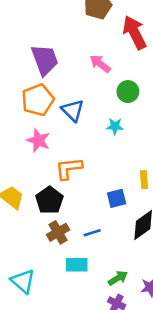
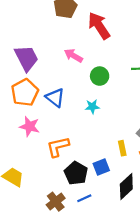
black pentagon: (49, 200) -> (76, 173), moved

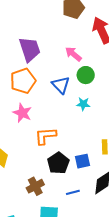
green circle: (100, 76) -> (86, 75), moved
blue triangle: (55, 98) -> (61, 85), moved
blue line: (84, 198) -> (73, 192), moved

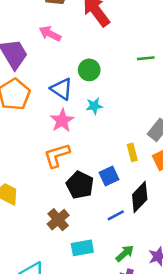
pink arrow: (73, 54) -> (50, 34), moved
pink star: (22, 113) -> (62, 120), moved, turned 30
blue line: (73, 192) -> (116, 215), moved

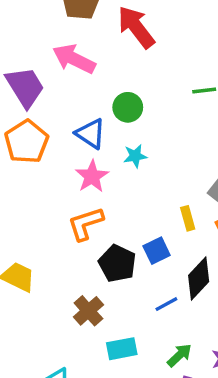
pink arrow: (50, 34) -> (74, 59), size x1.4

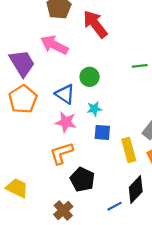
pink star: (92, 176) -> (66, 122), turned -30
yellow rectangle: (188, 218) -> (129, 150), size x1.5
blue square: (157, 251) -> (102, 132), moved, turned 30

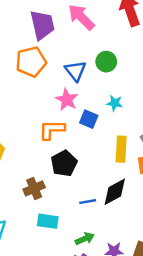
cyan star: (94, 109) -> (115, 103), moved
blue square: (102, 132) -> (89, 119), moved

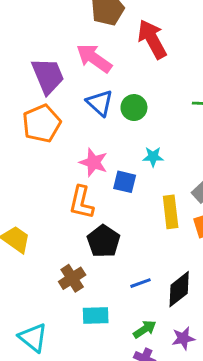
blue triangle: (75, 71) -> (100, 103), moved
orange L-shape: (52, 130) -> (81, 202), turned -68
black diamond: (115, 192) -> (179, 289), moved

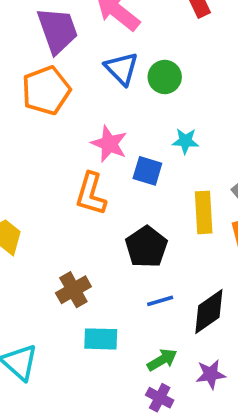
black pentagon: (104, 241) -> (146, 247), moved

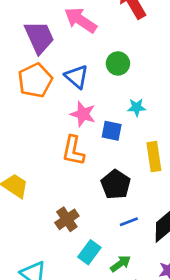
blue triangle: (122, 69) -> (77, 77), moved
cyan rectangle: (101, 339) -> (89, 252), turned -50
green arrow: (162, 360) -> (121, 264), moved

